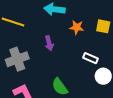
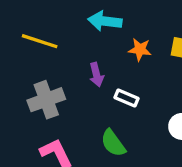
white rectangle: (90, 58) -> (127, 98), moved

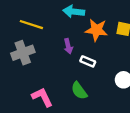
orange star: (140, 50) -> (96, 30), size x1.5
gray cross: (46, 100) -> (23, 53), moved

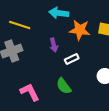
white rectangle: (88, 61) -> (72, 59), turned -48

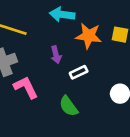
pink L-shape: (30, 92) -> (26, 87), moved

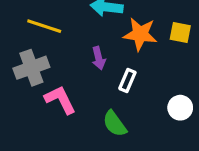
white rectangle: (79, 72) -> (127, 81), turned -42

